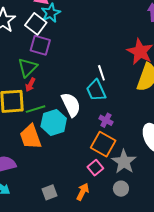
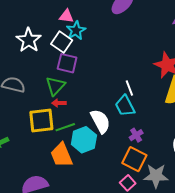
red arrow: (30, 85) -> (59, 103), turned 64
purple cross: (106, 120) -> (136, 135), turned 32
gray star: (124, 162) -> (156, 176), turned -30

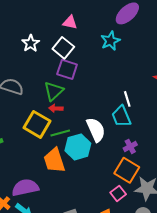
cyan star: (76, 30) -> (110, 41), moved
white star: (29, 40) -> (31, 43), size x0.7
yellow square: (41, 121) -> (37, 124), turned 32

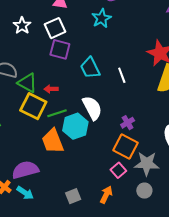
white square: (63, 48) -> (55, 28), turned 30
green triangle: (54, 91) -> (27, 83), moved, turned -45
cyan trapezoid: (121, 116) -> (90, 68), moved

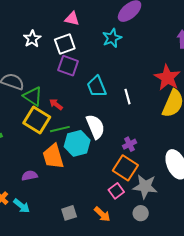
red arrow: (51, 89) -> (56, 104), turned 32
purple semicircle: (25, 170) -> (30, 176), moved, size x0.6
orange arrow: (106, 195) -> (102, 214), turned 102

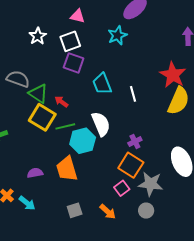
orange trapezoid: (53, 156) -> (67, 169), moved

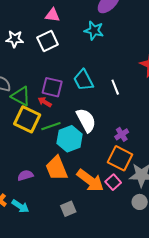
cyan star: (117, 35) -> (94, 30), turned -30
white star: (38, 36) -> (15, 39), turned -30
purple square: (74, 63) -> (52, 87), moved
orange arrow: (108, 212) -> (90, 180), moved, size x1.6

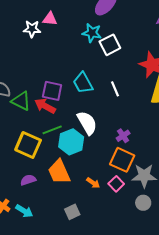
white star: (15, 39) -> (32, 29), moved
white square: (48, 41) -> (110, 45), moved
red arrow: (45, 102) -> (45, 106), size x1.5
yellow square: (27, 119) -> (28, 145), moved
orange arrow: (90, 180) -> (93, 183), size x0.5

